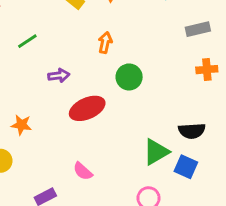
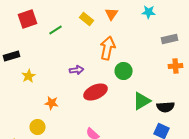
green line: (27, 41) -> (56, 30), moved
orange arrow: (105, 43) -> (108, 48), size x1.6
green triangle: (156, 152) -> (142, 101), moved

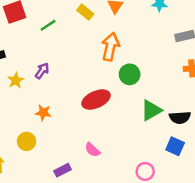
purple arrow: (77, 70) -> (42, 71), moved, turned -48

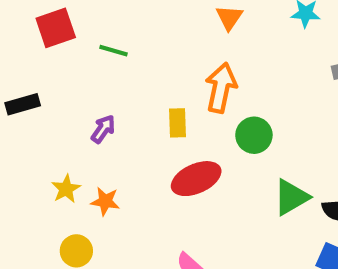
yellow rectangle: (85, 12) -> (178, 123), moved, turned 49
green line: (48, 25) -> (114, 51), turned 49
yellow star: (16, 80) -> (66, 189), moved

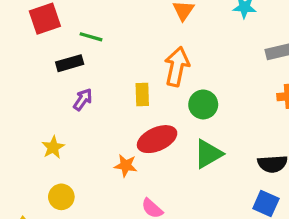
black rectangle: (23, 104) -> (70, 63), moved
green triangle: (291, 197) -> (208, 154), moved
orange star: (105, 201) -> (126, 166), moved

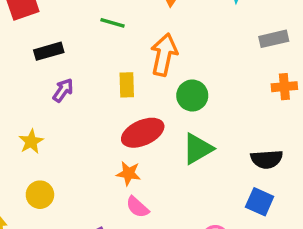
green line: (91, 37) -> (113, 23), moved
orange star: (126, 166) -> (129, 173), moved

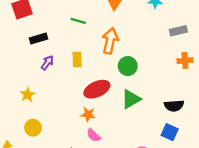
yellow rectangle: (127, 85) -> (77, 59), moved

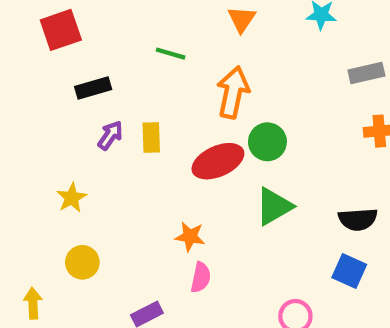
yellow rectangle: (77, 59) -> (151, 138), moved
red ellipse: (97, 89) -> (218, 161), moved
pink semicircle: (94, 135) -> (201, 277), turned -120

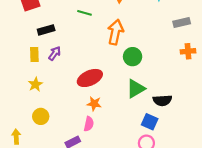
yellow rectangle: (151, 138) -> (34, 54), moved
red ellipse: (218, 161) -> (90, 78), moved
black semicircle: (358, 219) -> (162, 100), moved
blue square: (349, 271) -> (150, 122), moved
pink semicircle: (201, 277) -> (89, 124), moved

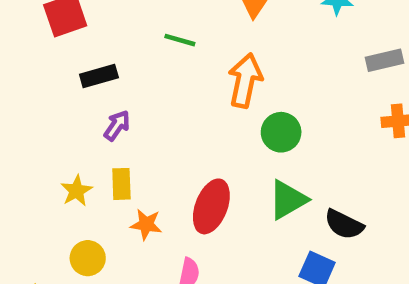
yellow rectangle: (34, 54) -> (121, 184), moved
red ellipse: (90, 78) -> (211, 206), moved, turned -45
black semicircle: (162, 100) -> (344, 224), turned 30
orange star: (94, 104) -> (146, 224), moved

